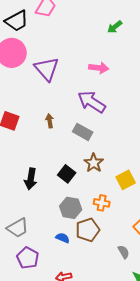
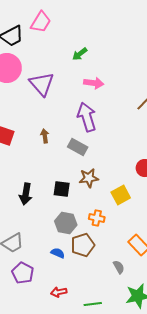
green arrow: (115, 27) -> (80, 54), moved
purple arrow: (92, 102) -> (87, 117), turned 40
brown star: (94, 163) -> (89, 178), turned 30
black square: (67, 174) -> (62, 189), turned -30

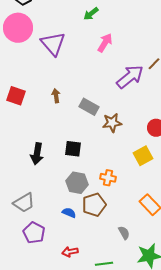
pink arrow: (94, 83) -> (105, 43), turned -66
purple arrow: (87, 117) -> (130, 77), moved, turned 68
brown star: (89, 178) -> (112, 123), moved
yellow square: (121, 195) -> (143, 156), moved
gray semicircle: (119, 267) -> (124, 233), moved

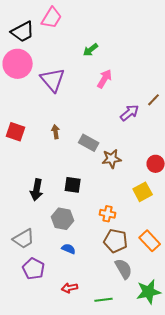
purple arrow: (130, 77) -> (130, 113), size x0.7
gray hexagon: (77, 183) -> (63, 219), moved
brown pentagon: (94, 205) -> (116, 241), moved, turned 30
gray semicircle: (124, 233) -> (124, 269), size x1.5

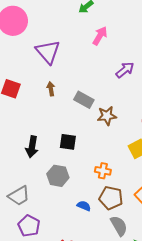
purple triangle: (53, 80) -> (48, 52), moved
blue semicircle: (69, 249) -> (84, 206), moved

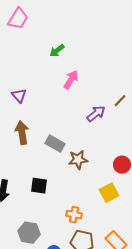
purple triangle: (48, 52) -> (19, 96), size x0.6
brown arrow: (51, 89) -> (22, 133), size x1.6
gray hexagon: (58, 176) -> (29, 233), moved

